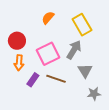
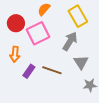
red circle: (17, 41) -> (16, 23), moved
pink square: (48, 54) -> (38, 33), moved

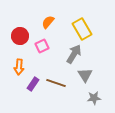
pink square: (38, 33) -> (42, 46), size x0.6

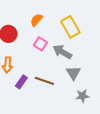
pink square: (42, 46) -> (40, 44), moved, turned -32
gray arrow: (74, 54) -> (62, 52), turned -90

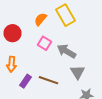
yellow rectangle: (70, 27) -> (66, 15), moved

